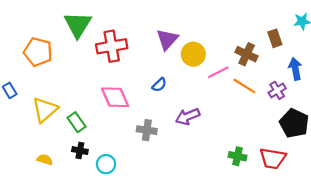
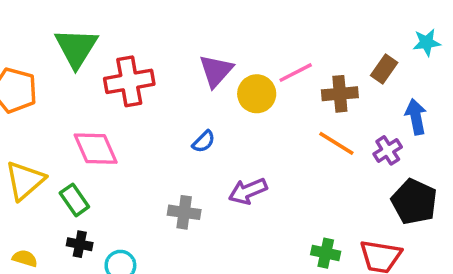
brown rectangle: (275, 38) -> (384, 69), turned 54
brown cross: (247, 54) -> (340, 94), turned -30
pink line: (218, 72) -> (296, 73), moved
pink diamond: (115, 97) -> (96, 149), moved

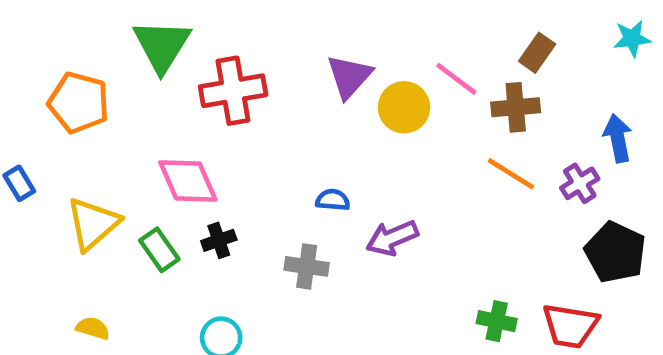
brown rectangle: (384, 69) -> (537, 53), moved
pink line: (296, 73) -> (456, 79), turned 64
blue semicircle: (204, 142) -> (333, 200), moved, turned -130
black cross: (80, 244) -> (219, 240), moved, turned -30

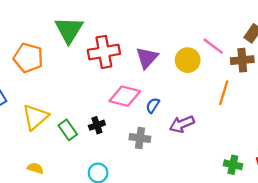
purple triangle: (349, 76) -> (147, 58), moved
orange line: (511, 174) -> (224, 93), moved, turned 75
pink diamond: (188, 181) -> (125, 96), moved, turned -52
blue semicircle: (333, 200) -> (153, 105), turned -63

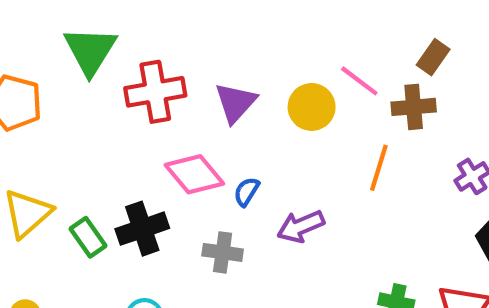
pink diamond: (125, 96) -> (194, 174), turned 36
black cross: (97, 125) -> (142, 229), size x1.6

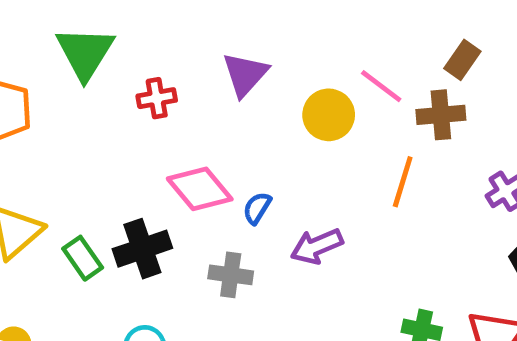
red cross: (155, 92) -> (157, 98), size x0.6
purple triangle: (236, 103) -> (245, 74), moved

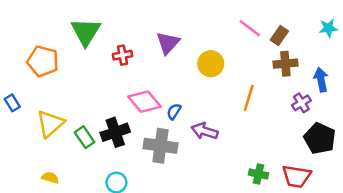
pink line: (381, 86) -> (250, 28), moved
brown cross: (441, 115) -> (285, 64), moved
purple arrow: (317, 246) -> (205, 131), turned 40
gray cross: (231, 275) -> (160, 146), size x1.5

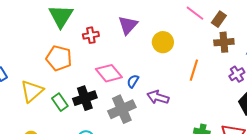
orange pentagon: (43, 61) -> (59, 58), moved
gray cross: (160, 146) -> (122, 109), turned -32

